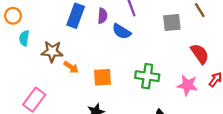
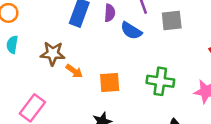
gray square: (172, 22) -> (172, 21), moved
cyan semicircle: (24, 38) -> (12, 45), moved

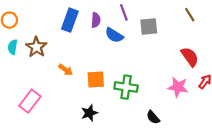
brown star: (53, 53) -> (36, 47), moved, turned 30
green cross: (160, 81) -> (126, 87), moved

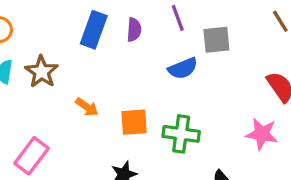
blue semicircle: (114, 35) -> (183, 68), moved, turned -54

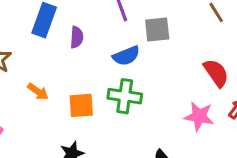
purple semicircle: (134, 30) -> (77, 37), moved
green cross: (181, 134) -> (125, 96), moved

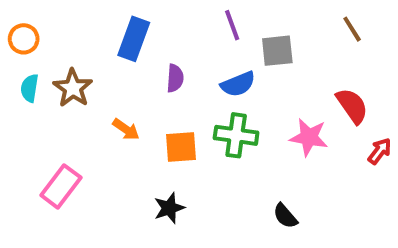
purple semicircle: (77, 37) -> (175, 78), moved
pink star: (199, 116) -> (309, 137), moved

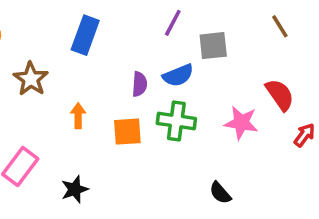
purple line: (232, 25) -> (173, 23), turned 48
purple semicircle: (175, 78) -> (140, 84), moved
orange arrow: (126, 129) -> (78, 116), turned -125
black star: (169, 208) -> (75, 189), moved

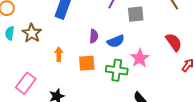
blue semicircle: (178, 75) -> (116, 41), moved
green cross: (176, 121) -> (117, 70), moved
pink star: (241, 123) -> (140, 58), moved, turned 30

